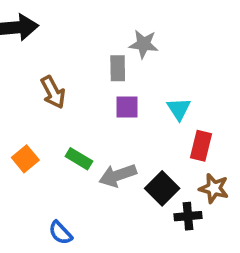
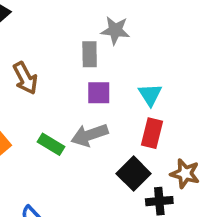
red rectangle: (201, 146) -> (152, 133), moved
gray arrow: (118, 175) -> (90, 135), moved

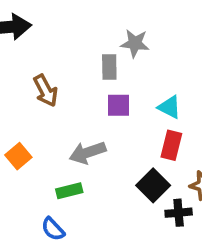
cyan triangle: (150, 95) -> (169, 107), turned -30
gray arrow: (90, 135) -> (88, 153), moved
green rectangle: (51, 144) -> (69, 191), moved, turned -45

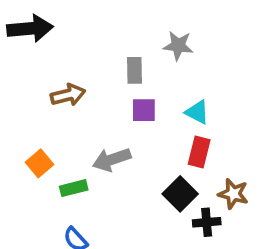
gray star: (135, 43) -> (178, 46), moved
brown arrow: (46, 91) -> (68, 95), turned -76
green rectangle: (69, 191) -> (74, 188), moved

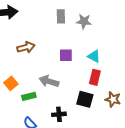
gray rectangle: (134, 70) -> (61, 16), moved
gray arrow: (112, 160) -> (49, 81), turned 36
black square: (180, 194) -> (85, 99), turned -30
black cross: (207, 222) -> (59, 114), moved

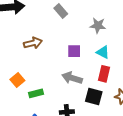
gray rectangle: (61, 16) -> (61, 11), moved, turned -40
gray star: (84, 21) -> (98, 25), moved
gray arrow: (49, 81) -> (72, 78), moved

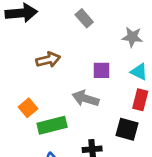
gray arrow: (72, 78) -> (86, 98), moved
green rectangle: (36, 93) -> (52, 125), size x1.5

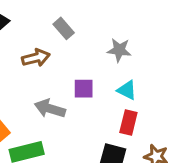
brown arrow: (48, 60) -> (36, 58), moved
gray arrow: (86, 98) -> (50, 109), moved

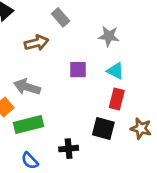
gray arrow: (50, 109) -> (27, 87), moved

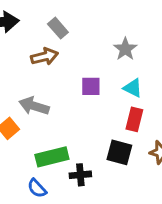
gray rectangle: (61, 17) -> (58, 28), moved
gray star: (109, 36) -> (125, 49), turned 30
green rectangle: (28, 124) -> (52, 157), moved

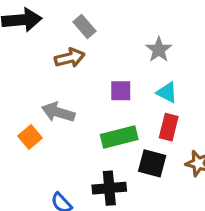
green rectangle: (52, 157) -> (119, 137), moved
black cross: (80, 175) -> (109, 188), size x1.4

